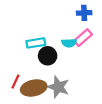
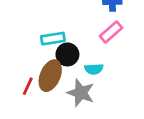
cyan semicircle: (69, 43) -> (94, 69), moved
brown ellipse: (34, 88) -> (50, 76), moved, turned -55

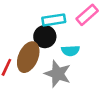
cyan rectangle: (53, 39) -> (54, 20), moved

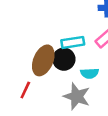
brown ellipse: (28, 57) -> (43, 60), moved

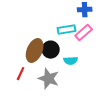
cyan rectangle: (73, 42) -> (67, 30), moved
gray star: (77, 96) -> (49, 79), moved

